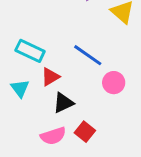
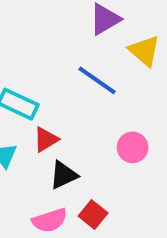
blue line: (88, 55) -> (97, 80), moved

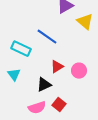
blue line: (97, 80) -> (47, 37), moved
red triangle: (46, 140) -> (57, 67), moved

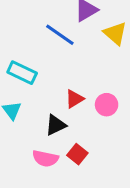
blue line: (47, 37) -> (60, 35), moved
pink semicircle: (37, 108) -> (45, 159), turned 30

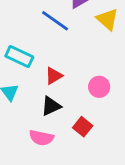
red triangle: (74, 99) -> (54, 76), moved
red square: (77, 154) -> (83, 127), moved

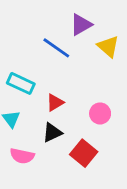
red square: (83, 127) -> (84, 153), size x1.4
pink semicircle: (41, 138) -> (22, 156), moved

